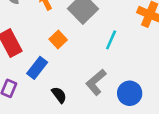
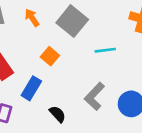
cyan line: (111, 40) -> (105, 50), turned 66

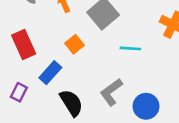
black semicircle: (57, 114) -> (71, 103), size x1.5

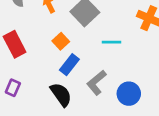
blue rectangle: (50, 73) -> (69, 65), moved

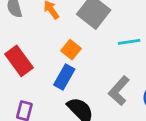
blue rectangle: (69, 65) -> (64, 77), moved

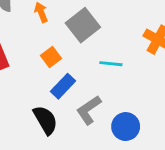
blue rectangle: (64, 77) -> (63, 86), moved

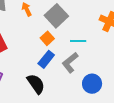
orange square: (51, 57) -> (47, 38), moved
gray L-shape: (89, 110) -> (70, 63), moved

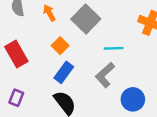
orange square: (47, 38) -> (60, 46), moved
blue rectangle: (46, 59) -> (64, 72), moved

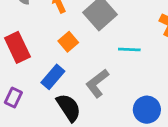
blue rectangle: (64, 72) -> (53, 77), moved
gray L-shape: (105, 75) -> (97, 83), moved

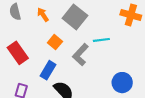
gray L-shape: (97, 83) -> (80, 55), moved

